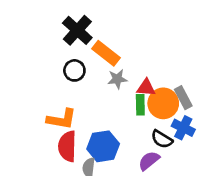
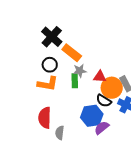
green rectangle: (140, 105) -> (75, 81), moved
orange L-shape: (62, 119) -> (48, 84), moved
black semicircle: (162, 139) -> (104, 101), moved
blue hexagon: (103, 146) -> (92, 116), moved

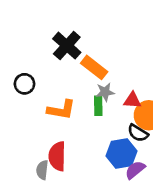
black circle: (50, 65) -> (24, 84), moved
gray semicircle: (60, 133) -> (42, 170), moved

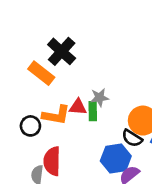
orange rectangle: (94, 67) -> (41, 73), moved
black circle: (24, 84) -> (30, 126), moved
red triangle: (132, 100) -> (78, 107), moved

